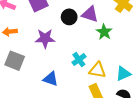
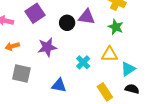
green star: (104, 32) -> (116, 27), moved
yellow triangle: (97, 70) -> (110, 54), moved

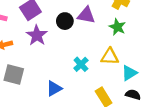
purple star: (47, 47) -> (37, 35), moved, turned -30
blue triangle: (59, 85) -> (54, 88), turned -42

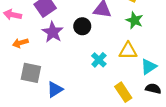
black circle: (65, 21) -> (82, 26), moved
blue triangle: (54, 88) -> (55, 89), moved

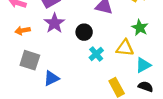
green star: (135, 20) -> (140, 28), moved
black circle: (82, 26) -> (84, 32), moved

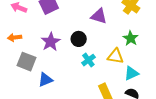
purple star: (54, 23) -> (51, 42), moved
orange arrow: (23, 30) -> (15, 38), moved

